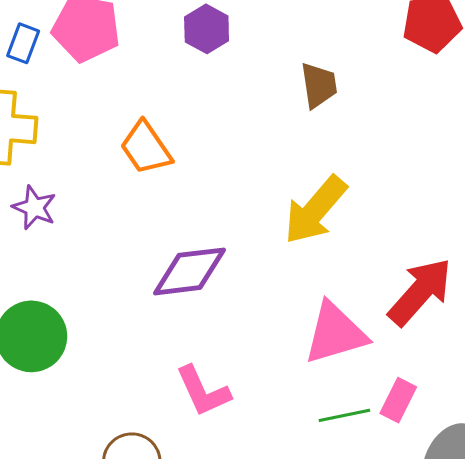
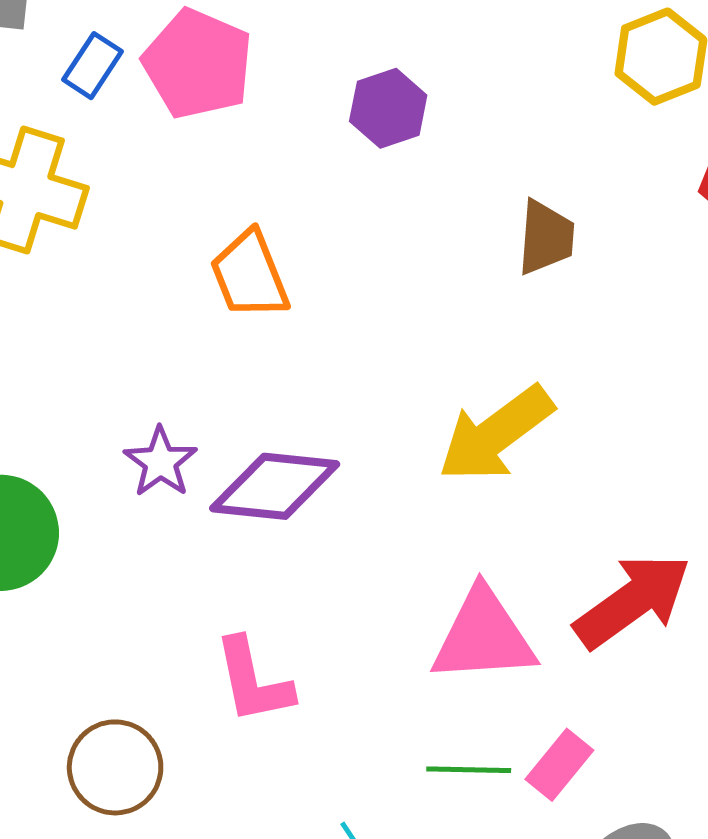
purple star: (34, 208) -> (161, 462), moved

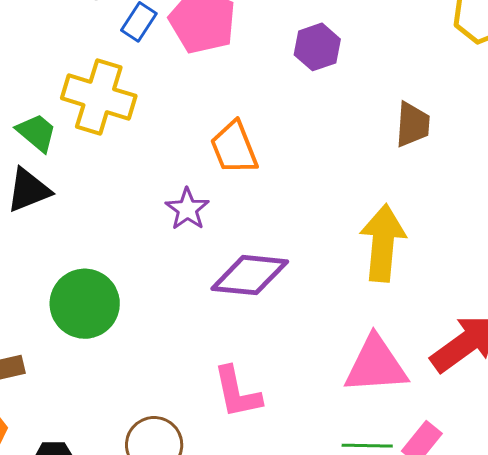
yellow arrow: (496, 434) -> (383, 243), turned 132
purple star: (161, 462) -> (187, 209), moved

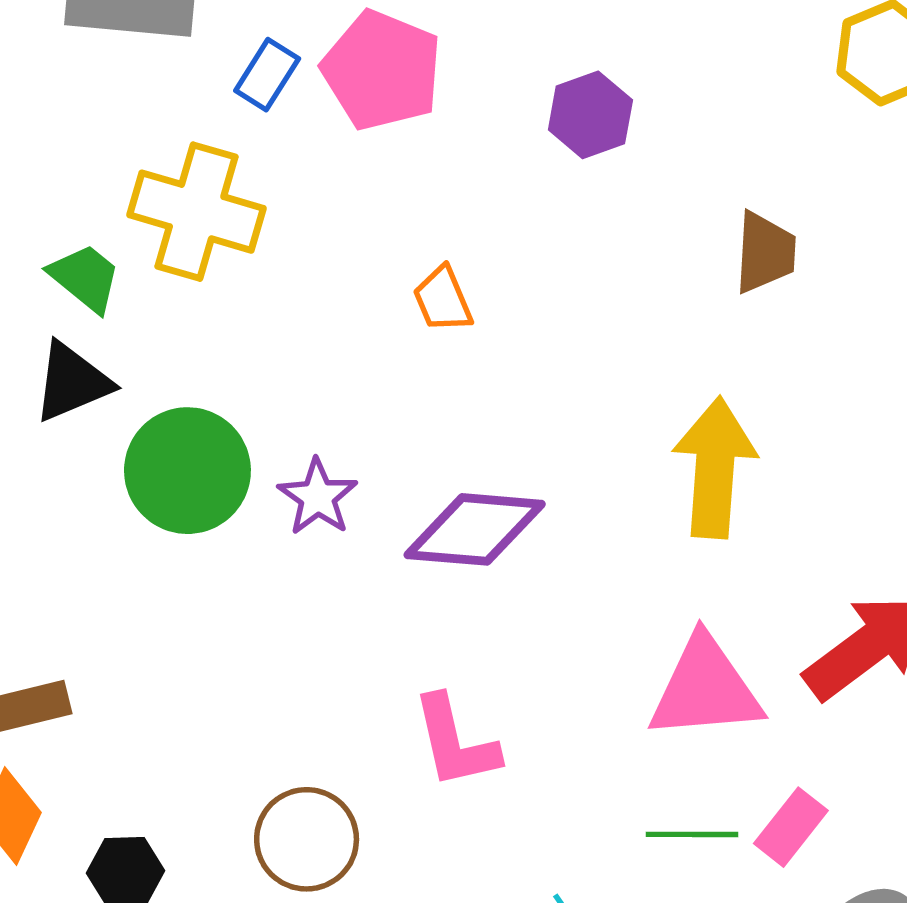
orange trapezoid: (234, 148) -> (443, 299), size x0.7
purple star: (187, 209) -> (318, 497), moved
green circle: (85, 304) -> (187, 471), moved

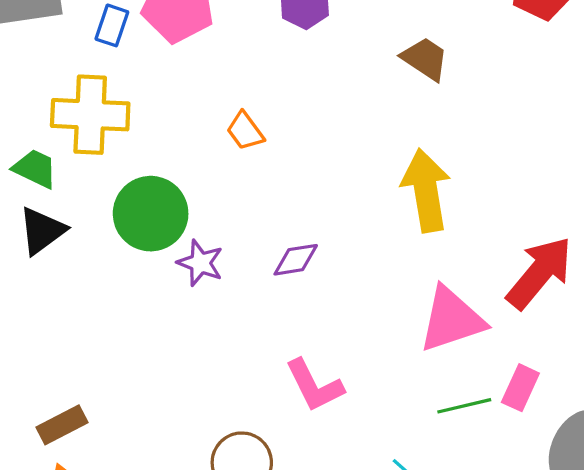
brown trapezoid: (765, 252) -> (425, 59), turned -46
green circle: (187, 471) -> (151, 214), moved
purple diamond: (475, 529) -> (296, 260), size x0.6

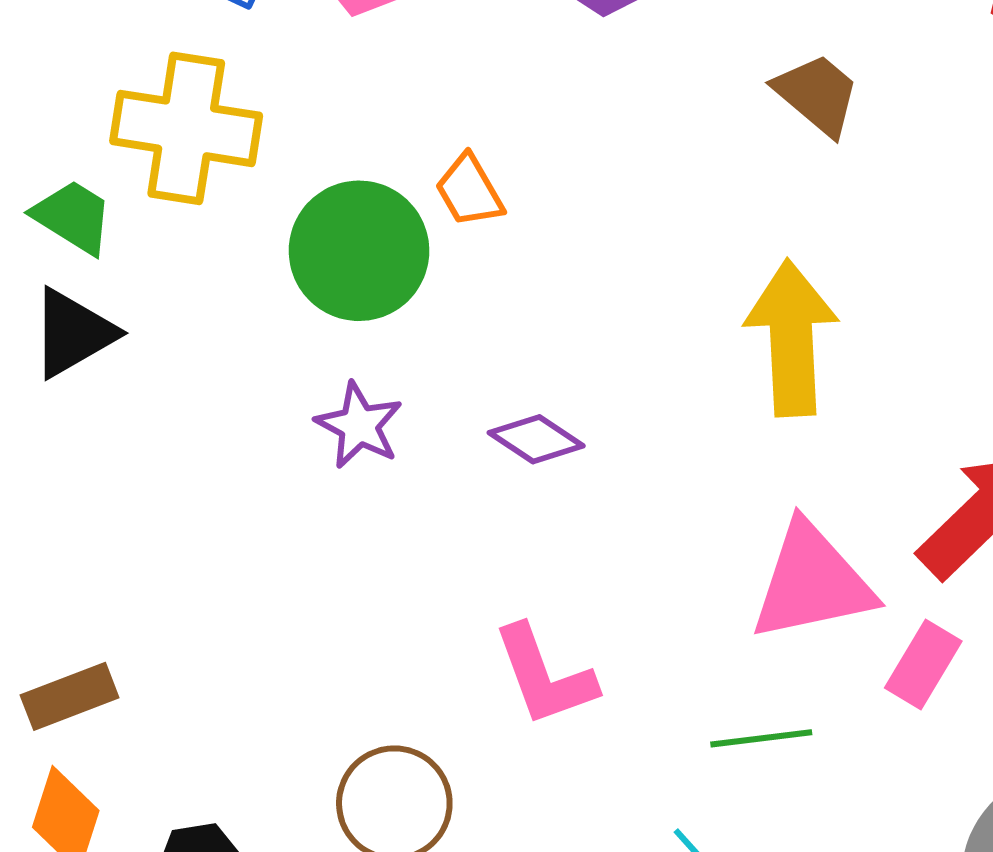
green circle: (151, 214) -> (359, 251), moved
purple diamond: (296, 260) -> (536, 439), turned 36
pink rectangle: (520, 388) -> (923, 665), moved
green line: (464, 406) -> (761, 738), moved

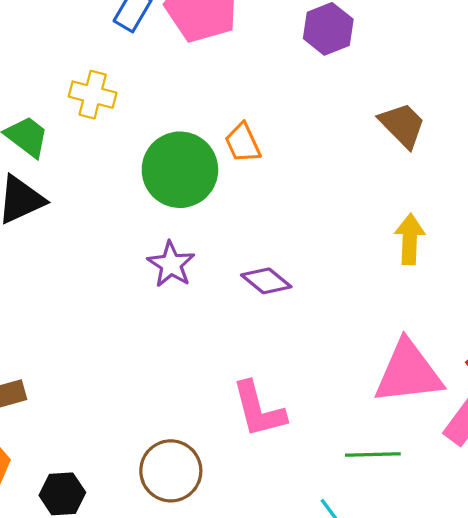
brown trapezoid: (817, 94) -> (402, 125), moved
yellow cross: (186, 128) -> (93, 95), size x0.6
yellow arrow: (791, 338) -> (410, 239), size x0.6

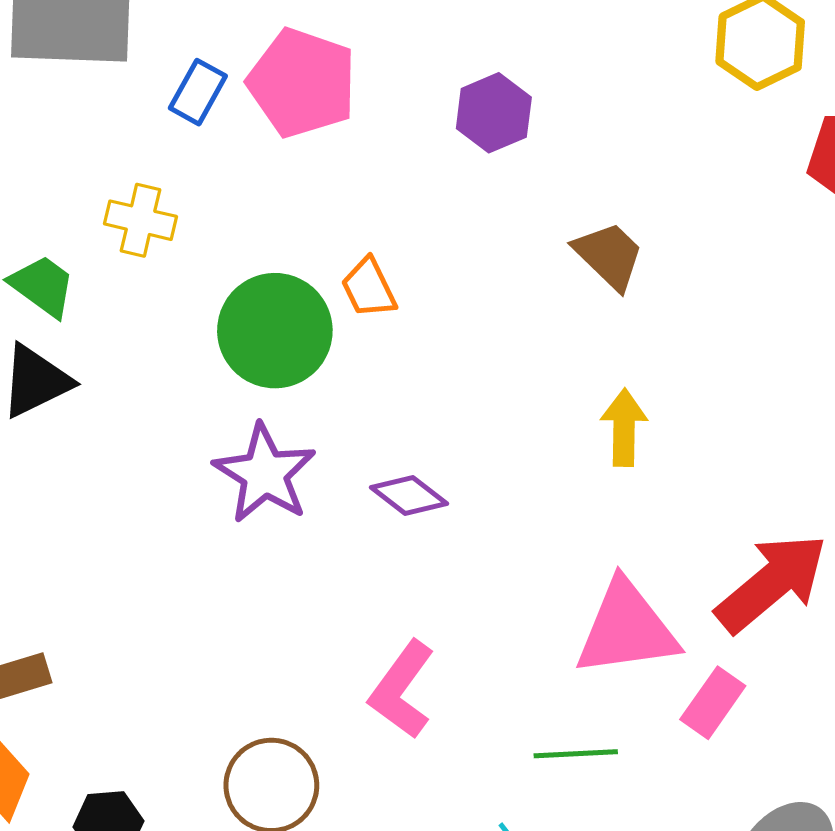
purple star: (171, 264) -> (265, 474), size x1.4
pink L-shape: (259, 409) -> (402, 690), turned 52

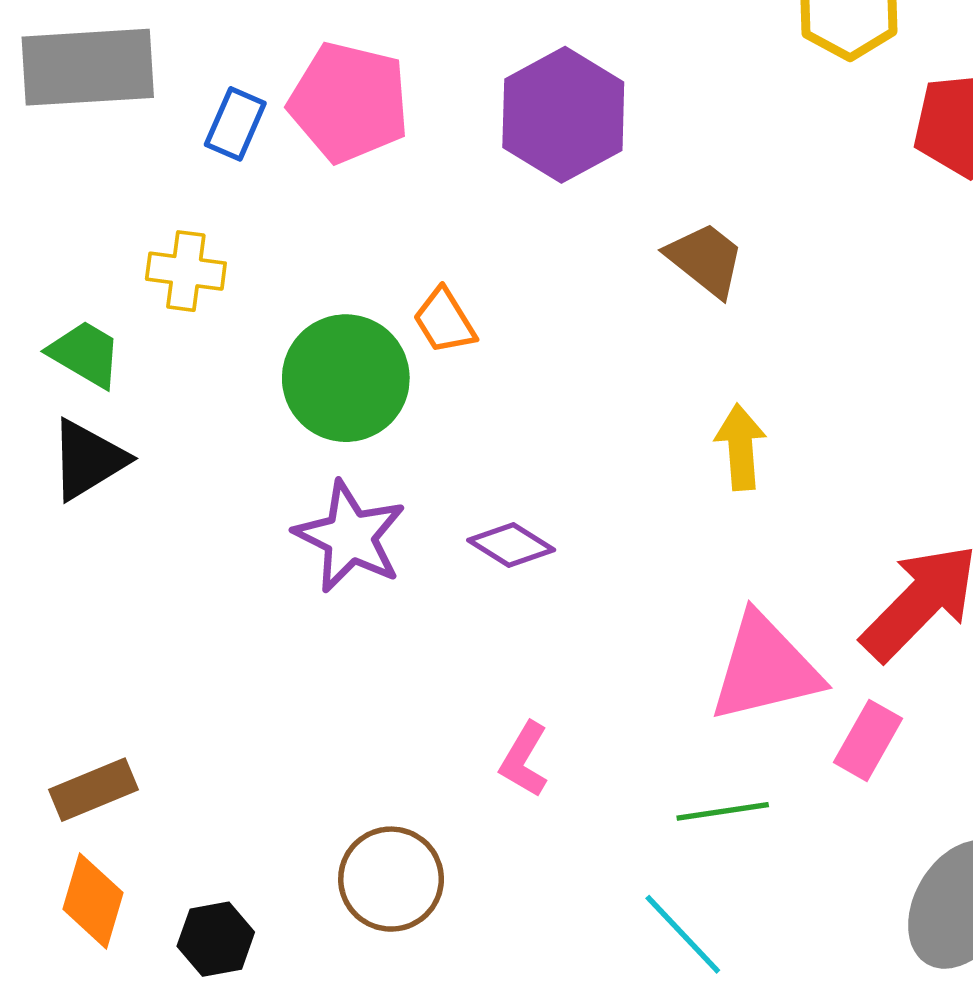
purple hexagon: (494, 113) -> (563, 115), size x1.5
pink L-shape: (402, 690) -> (524, 760), size x0.7

